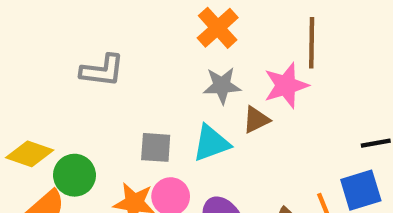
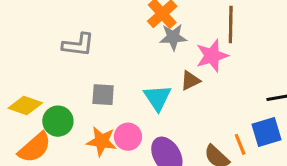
gray star: (222, 85) -> (173, 37), moved
cyan triangle: (211, 143) -> (158, 98), turned -44
gray square: (156, 147) -> (103, 95), moved

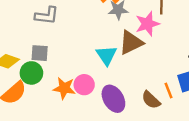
brown triangle: (190, 81) -> (131, 43), size x1.6
gray square: (103, 95) -> (40, 53), moved

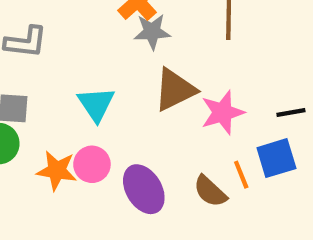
pink star: (147, 24) -> (223, 112), moved
cyan triangle: (106, 55) -> (96, 104), moved

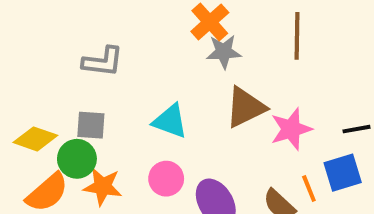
cyan triangle: (96, 104) -> (170, 121), turned -36
orange star: (57, 171) -> (103, 187), moved

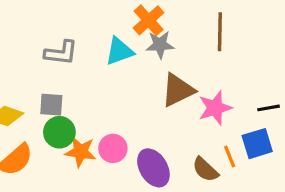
cyan triangle: (170, 121) -> (119, 51), moved, turned -40
green circle: (77, 159) -> (59, 132), moved
orange star: (103, 187) -> (80, 152), moved

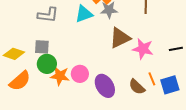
pink star: (215, 108) -> (143, 49), turned 30
blue square: (257, 144) -> (170, 85), moved

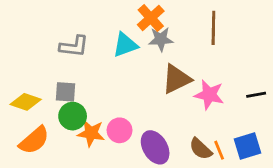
orange line: (152, 79) -> (219, 150), moved

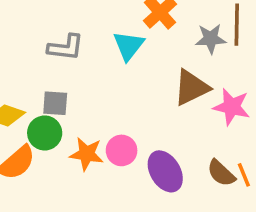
gray star: (161, 39) -> (211, 39), moved
cyan triangle: (125, 45) -> (129, 46), turned -32
green circle: (73, 116) -> (45, 133), moved

